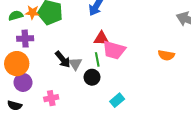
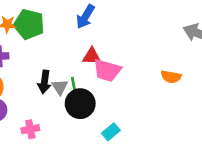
black arrow: (63, 59) -> (44, 82), turned 48
green line: (97, 59) -> (74, 86), moved
black circle: (92, 77) -> (80, 104), size x1.5

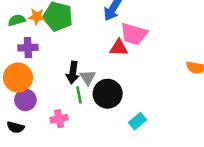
pink trapezoid: (107, 70) -> (134, 34), moved
green line: (74, 86) -> (79, 95), moved

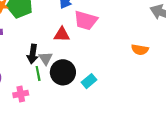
red triangle: (119, 48) -> (62, 34), moved
cyan rectangle: (138, 121) -> (89, 81), moved

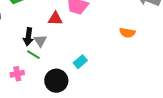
black circle: (63, 72) -> (56, 81), moved
green line: (38, 73) -> (33, 55), turned -48

